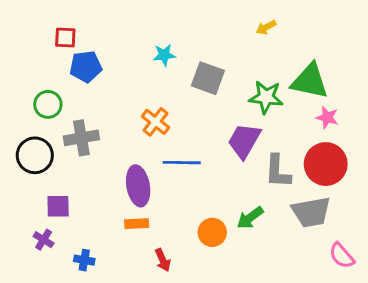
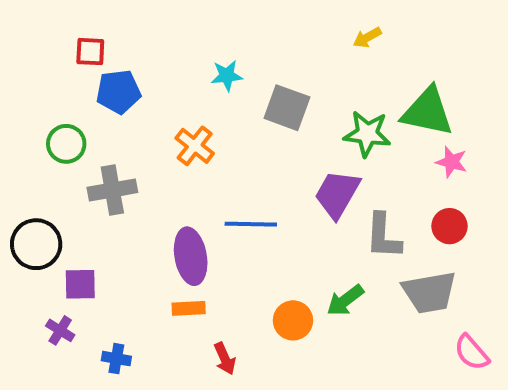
orange cross: (156, 122) -> (195, 146), moved
black circle: (35, 155) -> (36, 244), moved
red circle: (326, 164) -> (449, 226), size x0.6

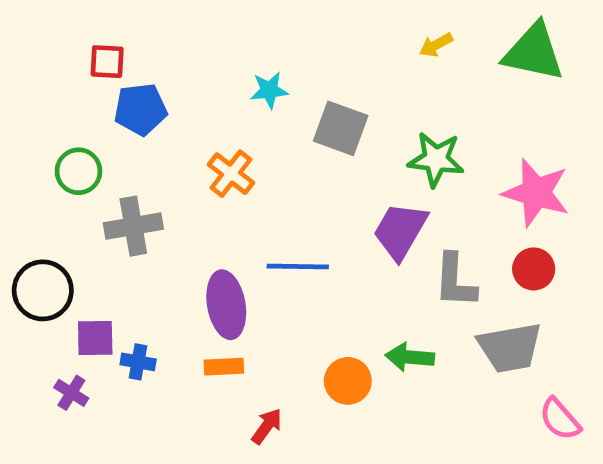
green triangle: (427, 112) -> (534, 52), moved
pink star: (451, 162) -> (536, 193), size x1.8
green arrow: (345, 300) -> (410, 357), turned 42
blue cross: (116, 359) -> (138, 362), moved
red arrow: (225, 359) -> (267, 426), turned -120

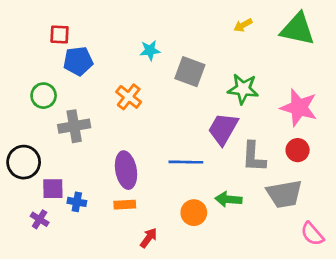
blue line: (298, 267) -> (186, 162), moved

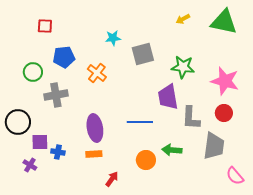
blue pentagon: (78, 61) -> (64, 57), moved
gray square: (190, 72) -> (143, 54), turned -35
purple trapezoid: (223, 129) -> (168, 97), turned -40
gray trapezoid: (284, 194) -> (214, 146), turned -72

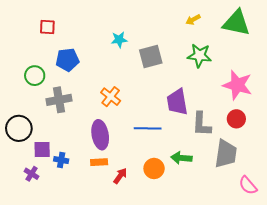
green star: (183, 67) -> (199, 56), moved
orange cross: (97, 73) -> (111, 97), moved
red arrow: (112, 179) -> (120, 176), moved

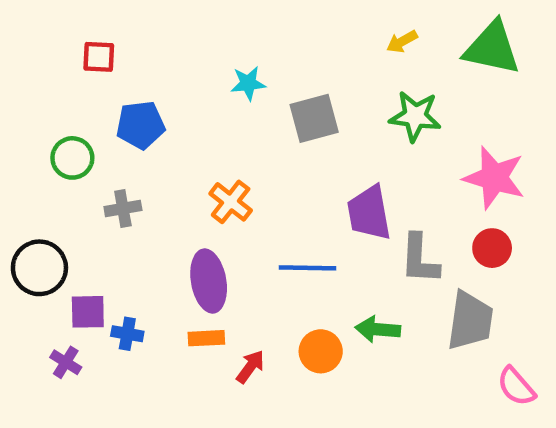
gray cross: (59, 100) -> (123, 209), size x0.7

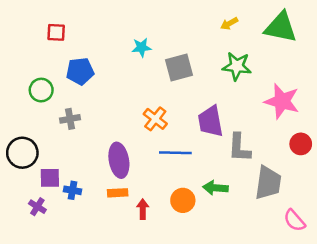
orange cross: (231, 202) -> (155, 119), moved
red circle: (492, 248) -> (301, 144), moved
red arrow: (250, 367) -> (143, 209), turned -36

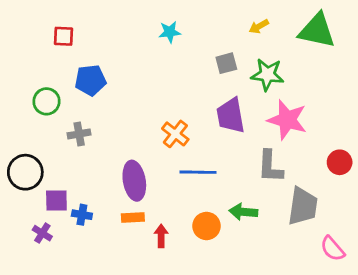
cyan star: (141, 47) -> (170, 32), moved
gray square: (179, 67) -> (226, 63), moved, size x0.7
pink star: (282, 101) -> (287, 120), moved
purple trapezoid: (210, 121) -> (231, 116), moved

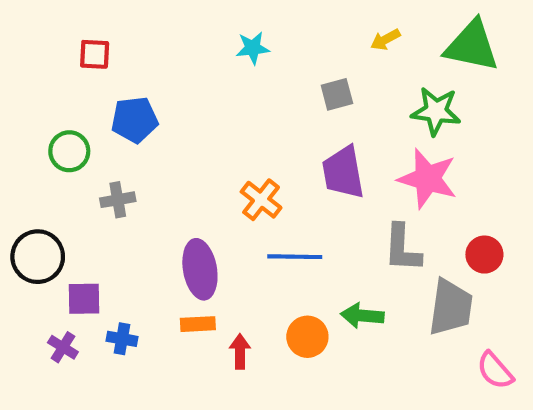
green star: (267, 74) -> (436, 111), moved
red circle: (340, 162) -> (484, 255), moved
blue cross: (82, 215) -> (122, 339), moved

